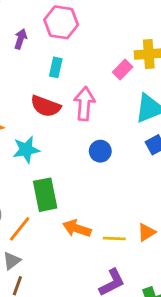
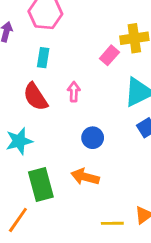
pink arrow: (84, 104) -> (74, 92), size x0.6
red semicircle: (46, 106) -> (35, 97), turned 40
orange arrow: (77, 228) -> (85, 177), moved

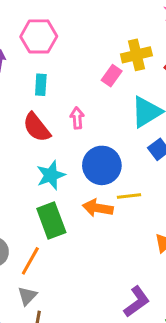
blue circle: (93, 138) -> (102, 165), size x1.6
cyan star: (19, 141) -> (51, 175), moved
yellow line: (112, 223) -> (129, 196), moved

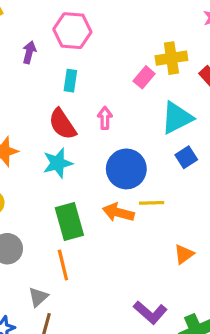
cyan star: (51, 175) -> (58, 163), moved
orange line: (30, 261) -> (63, 265), moved, turned -48
purple L-shape: (137, 302) -> (150, 312), turned 72

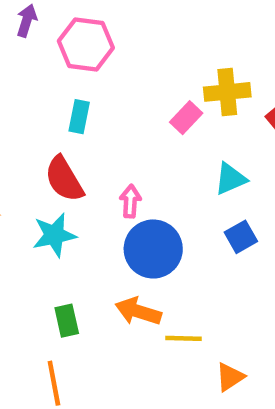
purple arrow: (29, 52) -> (27, 21), moved
pink arrow: (105, 118) -> (130, 201), moved
cyan triangle: (177, 118) -> (230, 179), size x0.7
yellow line: (152, 203) -> (183, 338), moved
green rectangle: (69, 221) -> (67, 321), size x0.6

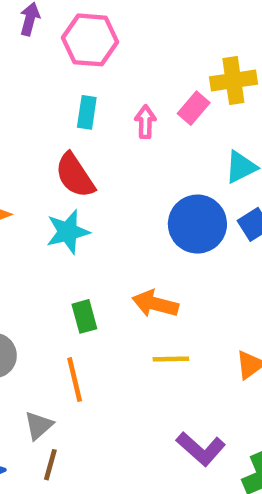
pink arrow: (130, 201) -> (145, 122), moved
blue circle: (153, 249) -> (197, 224), moved
yellow line: (183, 338) -> (171, 359), moved

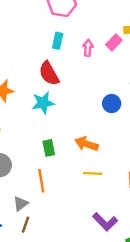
blue circle: (197, 224) -> (112, 104), size x0.6

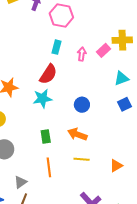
red semicircle: (49, 73) -> (48, 74), turned -120
blue circle: (112, 104) -> (82, 105), moved
orange line: (41, 181) -> (49, 167), moved

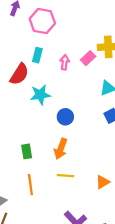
red semicircle: (48, 74) -> (19, 74), moved
cyan star: (42, 99) -> (40, 95), moved
orange arrow: (77, 134) -> (61, 149), turned -90

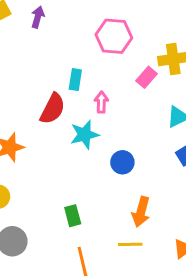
pink hexagon: (42, 21) -> (114, 36), moved
pink arrow: (65, 62) -> (101, 102), moved
orange arrow: (61, 149) -> (141, 212), moved

